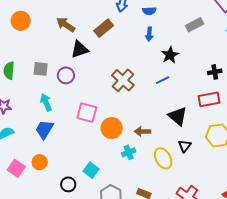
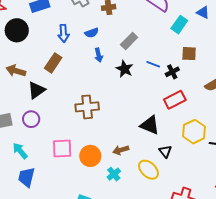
gray rectangle: (195, 25) -> (129, 41), moved
brown cross: (123, 80) -> (87, 107), turned -30
blue line: (163, 80) -> (153, 64), moved, turned 64

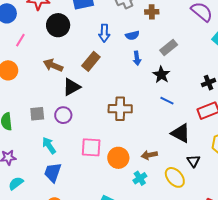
blue line: (153, 64) -> (167, 101), moved

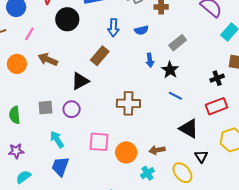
blue arrow: (137, 58) -> (150, 60), moved
brown arrow: (53, 65) -> (48, 60), moved

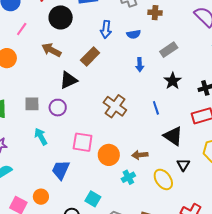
brown arrow: (48, 60) -> (51, 50), moved
black star: (170, 70) -> (173, 81), moved
blue line: (175, 96) -> (156, 108), moved, turned 40
brown cross: (128, 103) -> (115, 106), turned 30
blue trapezoid: (60, 166) -> (61, 170), moved

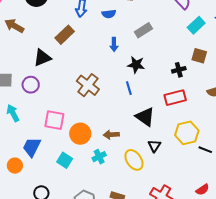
brown arrow: (51, 50) -> (14, 26), moved
black star: (173, 81) -> (136, 65), moved, turned -30
orange circle: (41, 197) -> (15, 166), moved
cyan square: (93, 199) -> (65, 160), moved

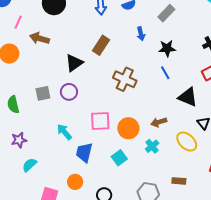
brown rectangle: (65, 35) -> (101, 45), moved
cyan arrow: (13, 113) -> (64, 132), moved
cyan square: (65, 160) -> (119, 158), turned 35
orange circle: (15, 166) -> (75, 182), moved

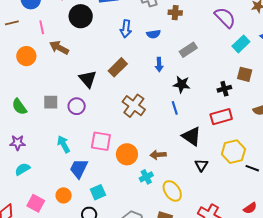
pink line: (18, 22) -> (42, 27), turned -48
black triangle: (74, 63) -> (88, 79), turned -48
green semicircle: (13, 104) -> (19, 107), turned -36
yellow ellipse: (187, 142) -> (172, 191), moved
cyan square: (119, 158) -> (98, 192), moved

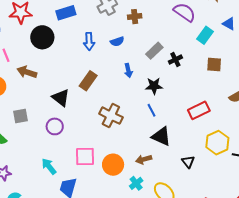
black cross: (224, 89) -> (175, 60), moved
gray square: (51, 102) -> (20, 116), moved
black triangle: (192, 136) -> (161, 136), moved

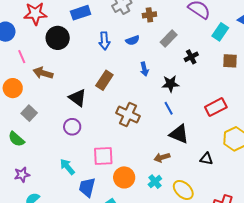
gray rectangle: (154, 51) -> (169, 39), moved
gray square: (20, 116) -> (29, 113), moved, turned -35
black triangle: (188, 162) -> (206, 159), turned -40
orange circle: (113, 165) -> (124, 177), moved

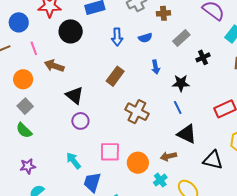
black triangle: (78, 98) -> (74, 95), moved
gray square: (29, 113) -> (25, 106), moved
black triangle: (206, 159) -> (213, 160), size x1.5
orange circle: (124, 177) -> (138, 163), moved

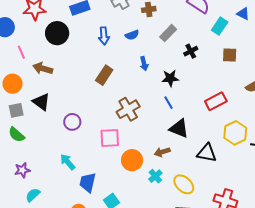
black triangle: (74, 95) -> (41, 102), moved
gray square: (25, 106) -> (16, 110), turned 35
brown cross: (137, 112) -> (128, 109), turned 35
pink square: (110, 152) -> (110, 138), moved

